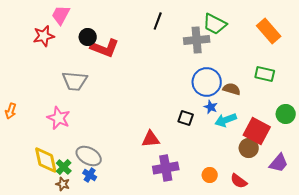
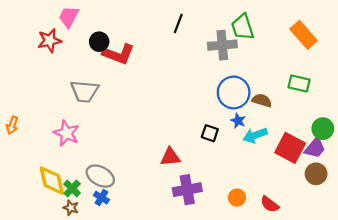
green trapezoid: (215, 24) -> (243, 27), turned 45
brown circle: (249, 148) -> (316, 174), moved
purple trapezoid: (279, 163) -> (315, 148), moved

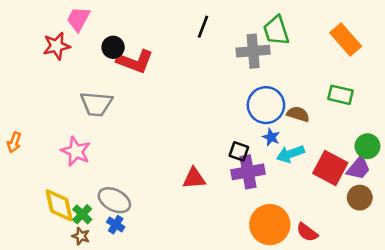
purple cross: (187, 190) -> (248, 172), moved
orange circle: (237, 198) -> (270, 225), size x2.0

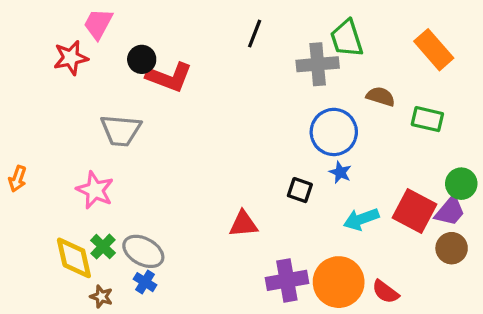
brown semicircle: (298, 114) -> (381, 96), moved
cyan arrow: (290, 154) -> (361, 219), moved
purple cross: (248, 172) -> (287, 280), moved
green cross: (82, 214) -> (103, 247), moved

